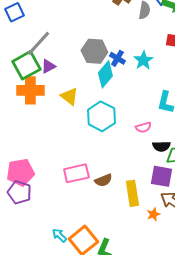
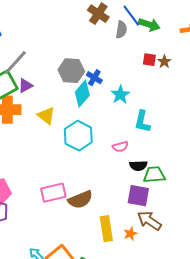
cyan star: (143, 60) -> (120, 95), moved
brown semicircle: (103, 180) -> (80, 200), size x1.4
yellow rectangle: (132, 193) -> (106, 229), moved

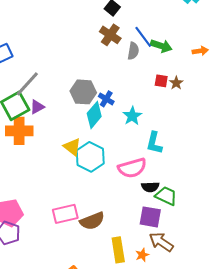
yellow triangle: (46, 116) -> (72, 147), moved
pink semicircle: (120, 147) -> (132, 168), size x1.8
green trapezoid: (154, 175) -> (166, 196), turned 30

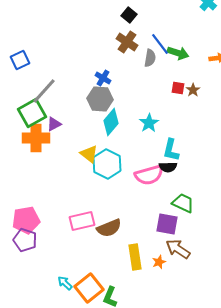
blue cross: (106, 99) -> (103, 78), moved
purple triangle: (37, 107) -> (54, 124), moved
black semicircle: (150, 187) -> (168, 167), moved

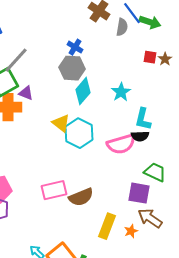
purple triangle: (54, 124) -> (26, 93), turned 49
yellow rectangle: (135, 257) -> (107, 226), turned 30

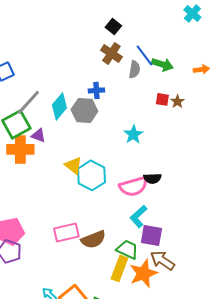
blue cross: (75, 47) -> (96, 90), moved, turned -35
cyan diamond: (83, 91) -> (59, 106), moved
cyan L-shape: (143, 119) -> (138, 216), moved, turned 35
green trapezoid: (155, 172) -> (127, 249), moved
orange star: (131, 231) -> (143, 273), size x2.0

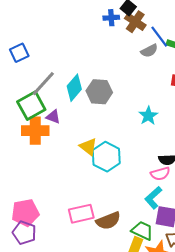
brown cross: (111, 53) -> (135, 22), moved
gray semicircle: (134, 69) -> (149, 51), turned 54
blue cross: (96, 90) -> (111, 18), moved
pink semicircle: (133, 186) -> (160, 174), moved, size x0.7

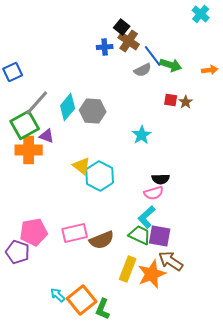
blue cross: (111, 18) -> (105, 47), moved
pink pentagon: (25, 213) -> (34, 232), moved
green trapezoid: (142, 231) -> (140, 235), moved

